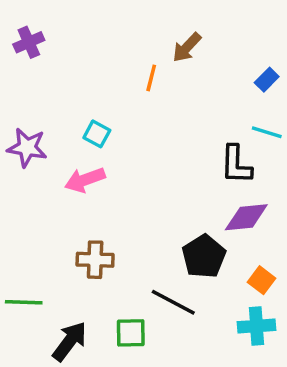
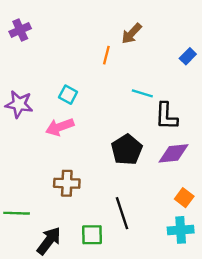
cyan line: (267, 132) -> (142, 93), moved
black pentagon: (204, 256) -> (127, 150), moved
black line: (173, 302) -> (122, 213), turned 44

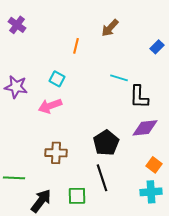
purple cross: (20, 30) -> (17, 25), turned -30
orange line: (106, 55) -> (76, 46), moved
black pentagon: (127, 150) -> (106, 143), moved

